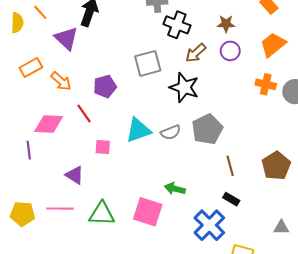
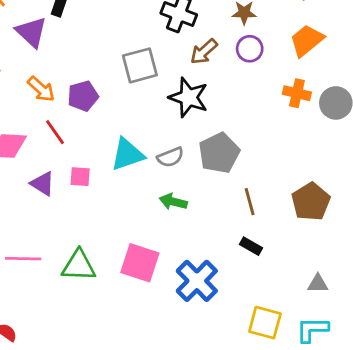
orange arrow: (61, 81) -> (41, 89), moved
purple triangle: (75, 175) -> (43, 184), moved
green arrow: (175, 189) -> (173, 202), moved
blue cross: (209, 225) -> (197, 281), moved

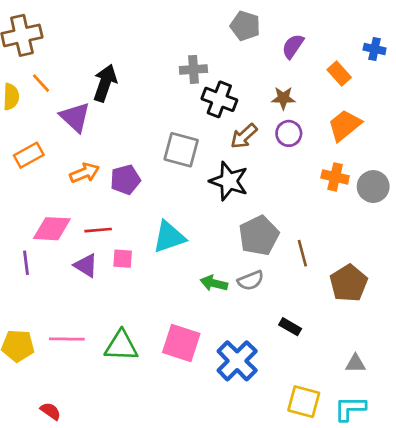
gray square: (140, 65) -> (181, 150), turned 30
orange arrow: (41, 89) -> (85, 173), turned -64
red line: (55, 132) -> (98, 230), moved, turned -60
gray semicircle: (170, 157) -> (251, 280), moved
brown line: (250, 202) -> (302, 253), moved

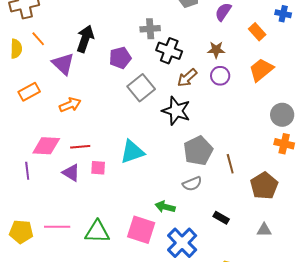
gray square: (181, 150) -> (141, 88), turned 36
orange cross: (335, 177) -> (284, 144), moved
purple pentagon: (125, 180) -> (120, 58), moved
green arrow: (214, 283) -> (165, 207), moved
gray triangle: (355, 363) -> (264, 230), moved

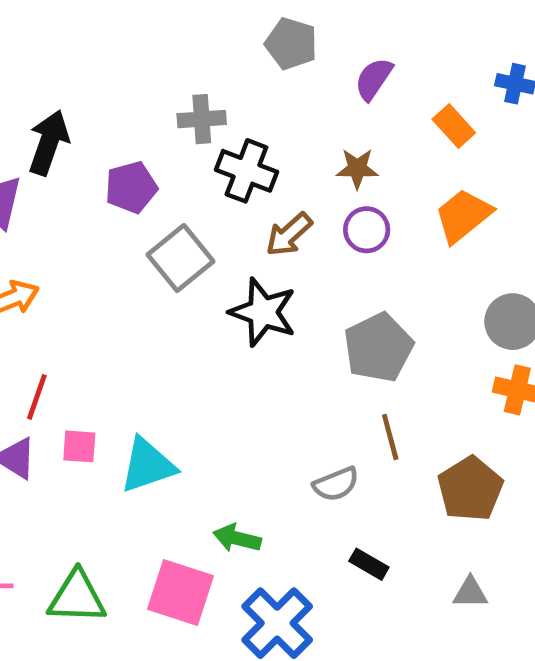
red line: (80, 147) -> (37, 397), turned -66
gray pentagon: (198, 151) -> (378, 348), moved
cyan triangle: (132, 152) -> (148, 465), moved
gray semicircle: (192, 184) -> (336, 484), moved

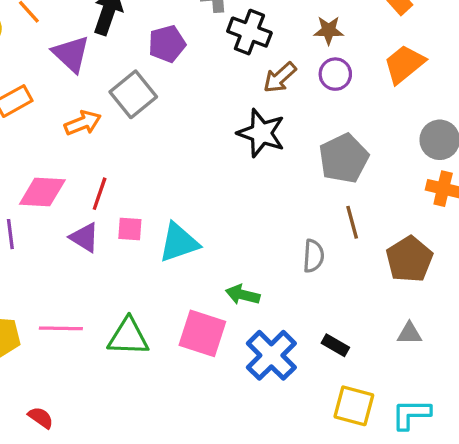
gray square: (181, 258) -> (133, 94), moved
gray semicircle: (336, 484) -> (313, 256), turned -64
black rectangle: (369, 564) -> (335, 345), moved

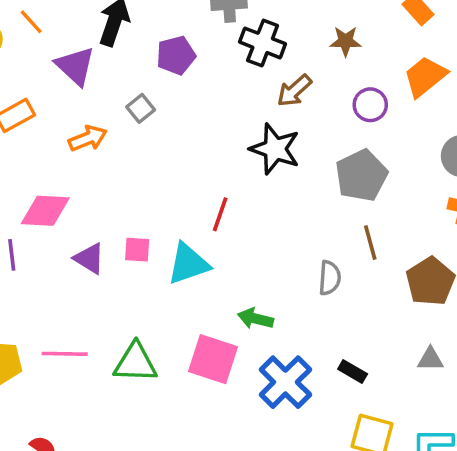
purple circle: (335, 74) -> (370, 105), moved
gray square: (133, 94) -> (141, 108), size x0.6
red line: (100, 194) -> (220, 214), moved

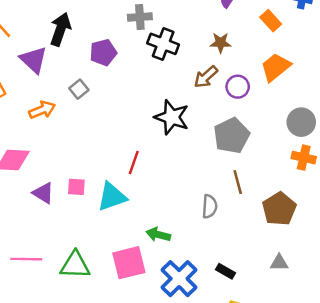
brown arrow: (294, 91) -> (206, 77), moved
pink square: (213, 359) -> (129, 263), turned -32

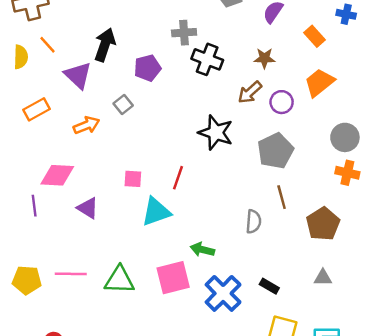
pink square: (76, 187) -> (133, 179), moved

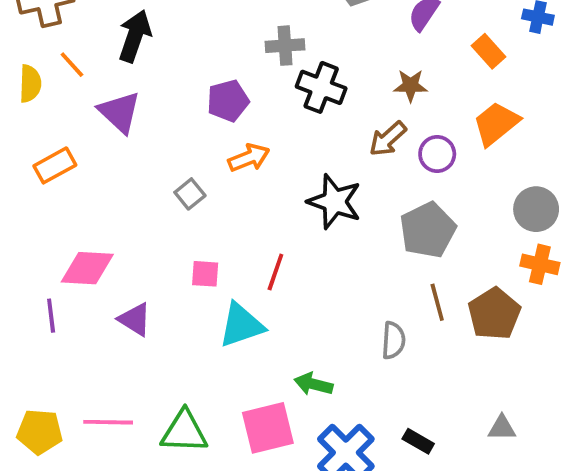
black arrow: (105, 45) -> (135, 36), moved
gray square: (123, 105) -> (190, 194), moved
orange arrow: (87, 125) -> (249, 158), moved
brown pentagon: (323, 224) -> (494, 314), moved

